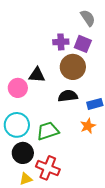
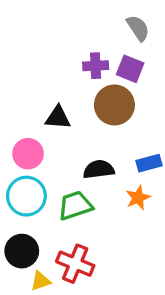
pink circle: (18, 88) -> (28, 154), moved
black semicircle: (68, 96) -> (99, 169), moved
black circle: (23, 153) -> (22, 251), moved

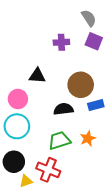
purple square: (130, 69) -> (94, 41), moved
brown circle: (114, 105) -> (81, 85), moved
orange star: (138, 198) -> (88, 138), moved
green trapezoid: (75, 206) -> (59, 140), moved

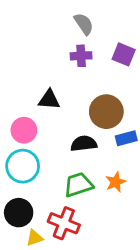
gray semicircle: (89, 18) -> (84, 24), moved

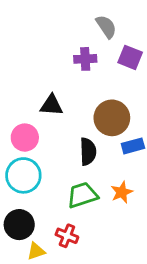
gray semicircle: (84, 24) -> (106, 27), moved
black semicircle: (84, 144) -> (88, 152), turned 95
red cross: (64, 223) -> (67, 236), size x0.7

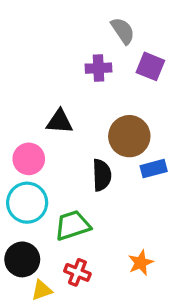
orange star: (122, 192) -> (141, 263), moved
green trapezoid: (82, 195) -> (73, 225), moved

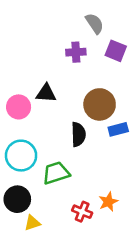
pink circle: (29, 159) -> (19, 107), moved
red cross: (77, 272) -> (82, 212), moved

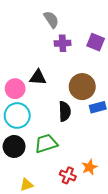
gray semicircle: (95, 23) -> (51, 19), moved
cyan circle: (21, 156) -> (17, 116), moved
black circle: (17, 199) -> (14, 146), moved

